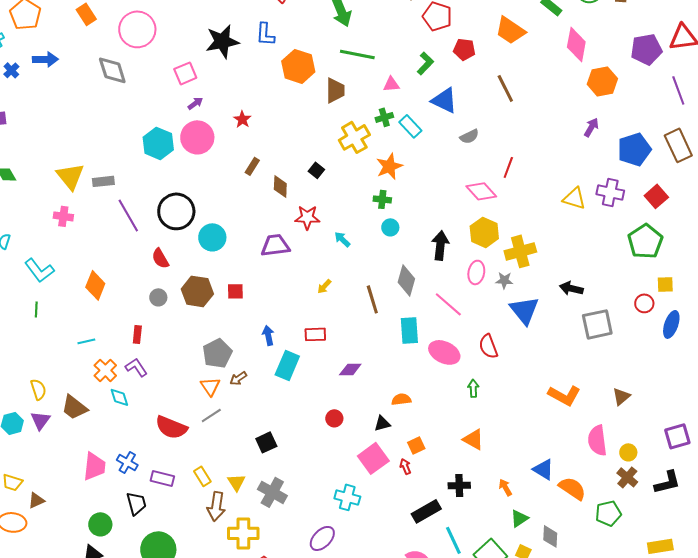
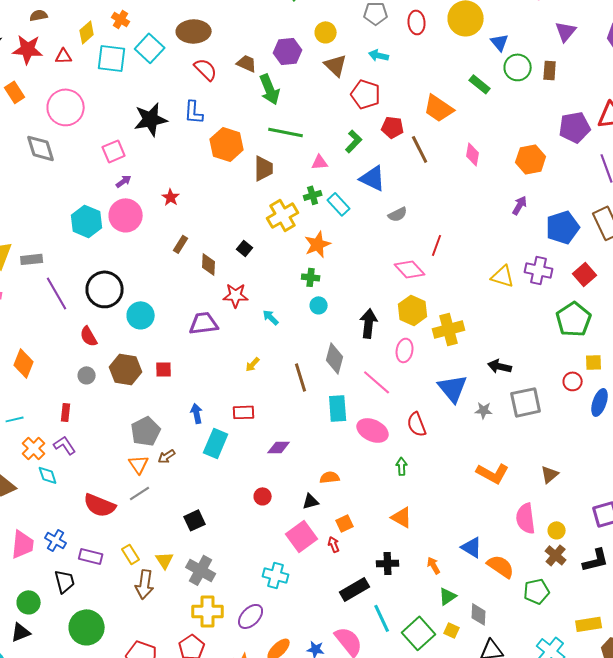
pink diamond: (576, 44) -> (473, 154), moved, size x0.7
brown line: (505, 88) -> (420, 149), moved
gray star: (504, 280) -> (484, 410), moved
yellow cross: (243, 533) -> (208, 611), moved

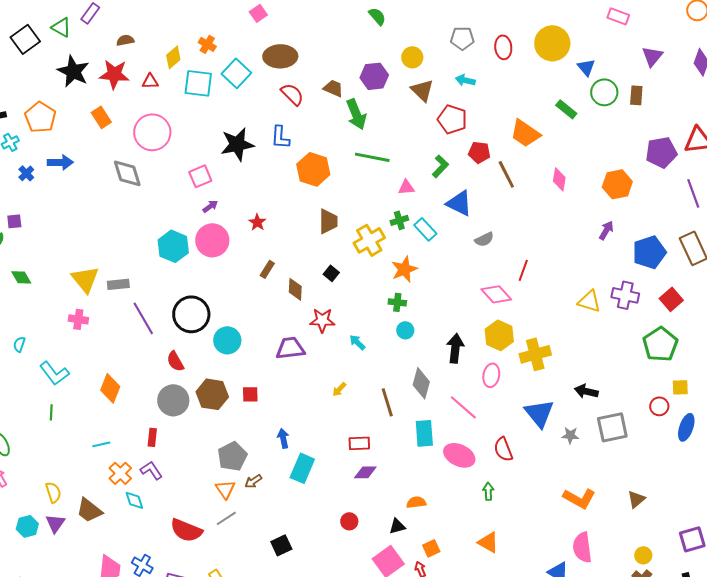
brown trapezoid: (264, 168) -> (328, 221), moved
gray circle: (87, 375) -> (173, 400), size x1.8
red rectangle: (244, 412) -> (359, 443), moved
pink semicircle: (526, 518) -> (582, 547), moved

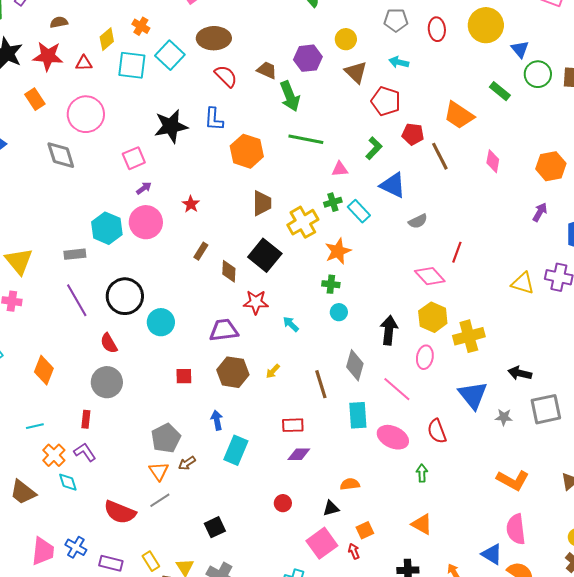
black square: (331, 273) -> (265, 255), size x2.0
gray rectangle: (118, 284) -> (75, 254), moved
brown hexagon: (212, 394) -> (233, 372), moved

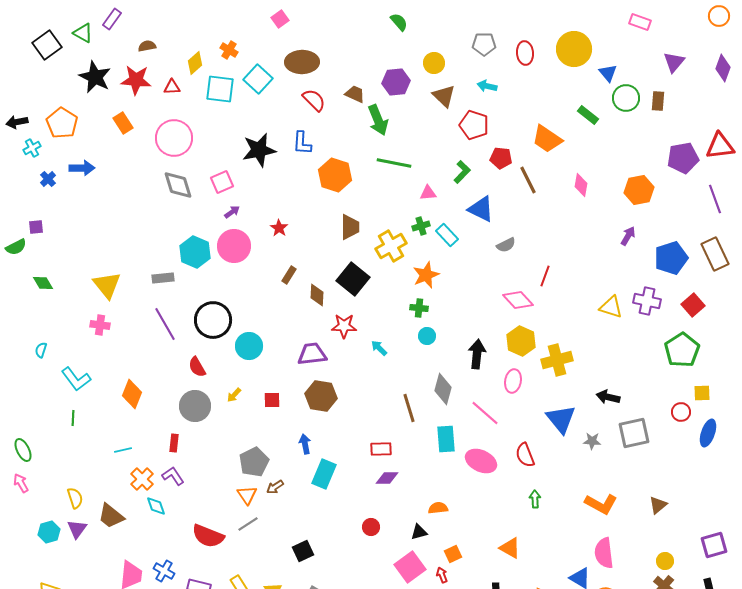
gray diamond: (61, 155) -> (178, 185), moved
yellow arrow: (273, 371) -> (234, 395), moved
green arrow: (422, 473) -> (535, 499), moved

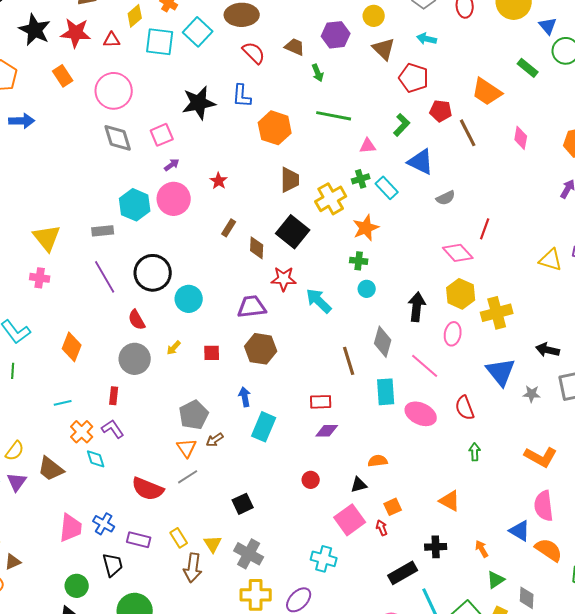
green arrow: (378, 120) -> (318, 73), size x0.6
cyan arrow: (379, 348) -> (319, 301), size x1.6
yellow semicircle: (75, 498) -> (15, 451), turned 55

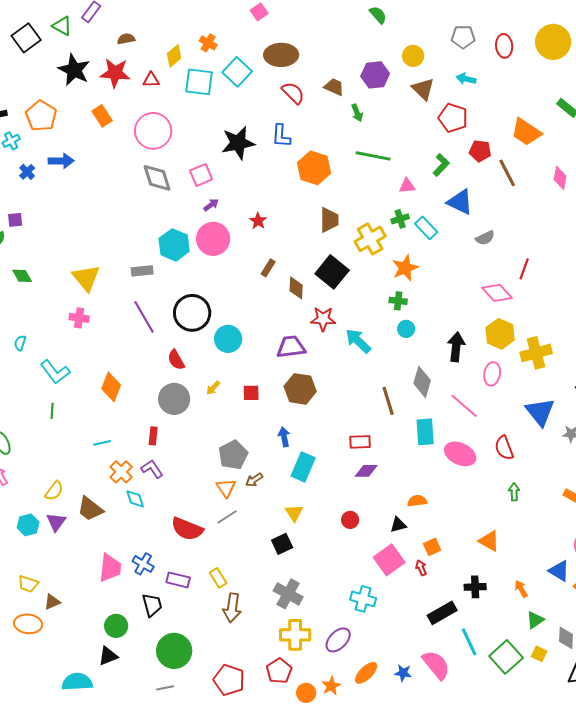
yellow triangle: (213, 544) -> (294, 513), moved

